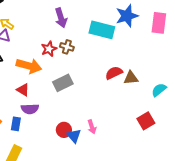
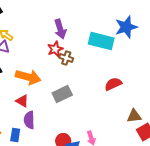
red star: (49, 49) -> (55, 49), moved
brown triangle: (131, 78) -> (134, 116), moved
purple semicircle: (30, 109) -> (29, 120), turned 90

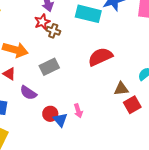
red semicircle: (113, 84) -> (100, 57), size x1.4
purple semicircle: (29, 120) -> (28, 93), moved, turned -54

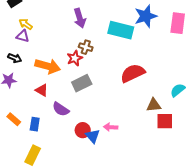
red star: (42, 22) -> (75, 58), moved
red square: (132, 105) -> (165, 121), turned 30
pink arrow: (78, 111) -> (111, 127), turned 112

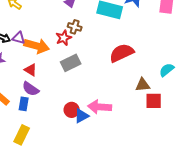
purple triangle: (23, 36) -> (19, 38), moved
purple semicircle: (61, 109) -> (31, 89), moved
pink arrow: (111, 127) -> (100, 107), size x1.6
blue triangle: (93, 136) -> (82, 116), turned 42

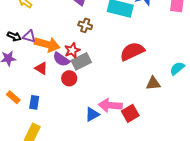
red star: (64, 38) -> (72, 50), moved
purple semicircle: (31, 89) -> (61, 59), moved
red square: (154, 101) -> (130, 113), moved, turned -30
red circle: (72, 110) -> (69, 78), moved

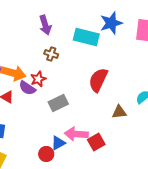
red semicircle: (132, 51) -> (98, 80), turned -40
gray rectangle: (81, 61) -> (58, 103), moved
red circle: (69, 78) -> (46, 154), moved

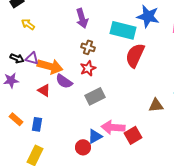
blue star: (111, 23) -> (148, 16), turned 30
red star: (38, 79) -> (88, 68), moved
red semicircle: (98, 80) -> (135, 55), moved

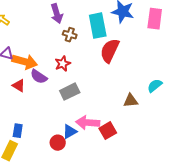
cyan rectangle: (123, 30) -> (98, 26), turned 65
brown cross: (88, 47) -> (70, 35), moved
blue rectangle: (37, 124) -> (18, 131), moved

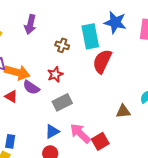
purple arrow: (57, 14) -> (30, 24), moved, turned 30
pink arrow: (88, 123) -> (80, 133), turned 40
blue triangle: (70, 132) -> (52, 131), moved

